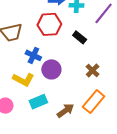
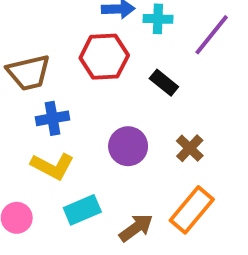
blue cross: (33, 55) -> (52, 118), moved, turned -35
purple circle: (51, 69) -> (128, 146), moved

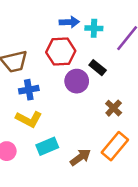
purple circle: (128, 146) -> (77, 81), moved

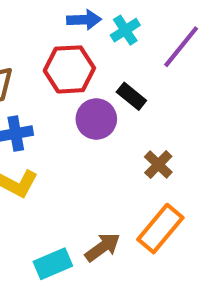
cyan cross: (94, 28) -> (125, 30), turned -35
cyan rectangle: (47, 146) -> (53, 264), moved

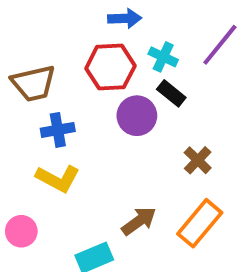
cyan cross: (125, 30) -> (163, 57), moved, turned -32
brown arrow: (103, 247) -> (139, 221), moved

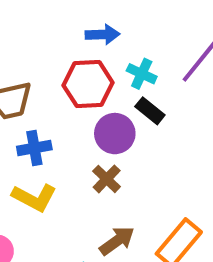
brown cross: (198, 160) -> (107, 179), moved

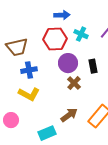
black rectangle: (150, 111) -> (93, 66), moved, turned 40
brown cross: (107, 179) -> (74, 83), moved

